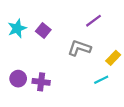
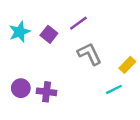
purple line: (94, 21) -> (78, 23), moved
gray L-shape: (79, 48) -> (89, 54), turned 45

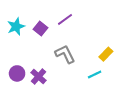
gray L-shape: (89, 54) -> (65, 54), moved
purple cross: (47, 92) -> (38, 77), turned 35

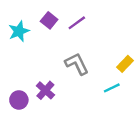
purple square: (41, 29) -> (49, 20), moved
purple circle: (17, 73) -> (19, 100), moved

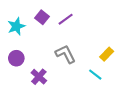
cyan line: (112, 88) -> (95, 75), turned 64
purple circle: (19, 100) -> (16, 58), moved

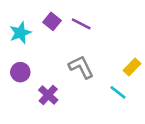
purple line: (66, 19) -> (81, 24), turned 63

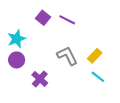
cyan star: (20, 33) -> (17, 39), moved
yellow rectangle: (132, 67) -> (95, 56), moved

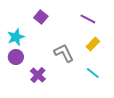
purple line: (67, 20) -> (88, 19), moved
yellow rectangle: (95, 56) -> (93, 44), moved

